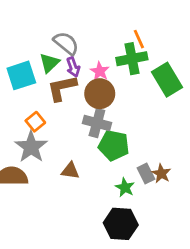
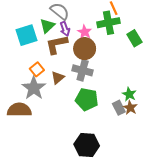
green rectangle: (167, 80) -> (134, 38), size x0.7
green pentagon: (114, 145) -> (87, 99), moved
brown triangle: (70, 171) -> (58, 78), moved, turned -48
green star: (125, 187) -> (129, 94), moved
black hexagon: (121, 224) -> (87, 145), moved

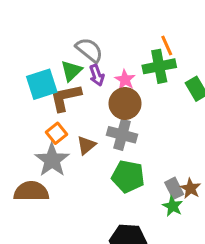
brown L-shape: (57, 44) -> (65, 98), moved
green star: (129, 94) -> (173, 206), moved

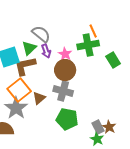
orange square: (57, 133) -> (19, 90), size x1.6

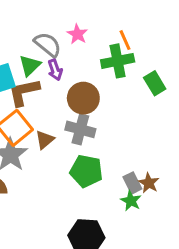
pink star: (65, 54) -> (77, 34), moved

